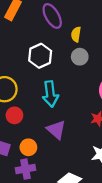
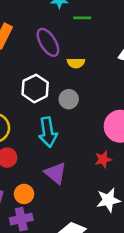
yellow semicircle: (76, 34) -> (76, 63), turned -96
gray circle: (80, 57) -> (69, 99), moved

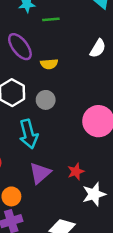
red star: (103, 159) -> (76, 172), moved
purple triangle: (56, 173) -> (40, 173), turned 45

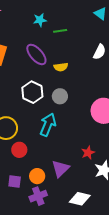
cyan arrow: (29, 134) -> (48, 125), turned -140
purple triangle: (40, 173) -> (60, 169), moved

